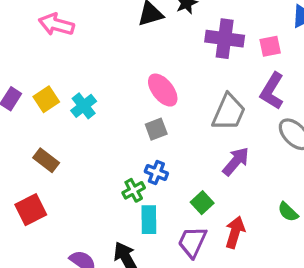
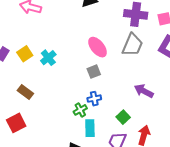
gray trapezoid: (229, 112) -> (132, 45), moved
purple arrow: (236, 161) -> (144, 91), turned -102
blue cross: (156, 172) -> (94, 99), turned -32

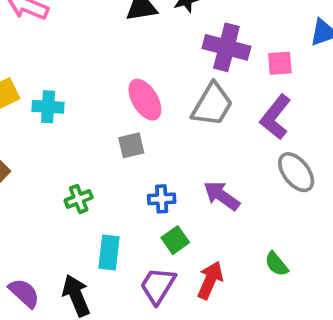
cyan cross: (48, 58) -> (48, 107), turned 35
blue cross: (94, 99) -> (162, 199), moved
green cross: (80, 110) -> (79, 199), moved

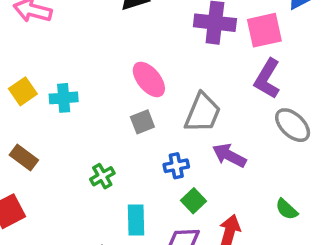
pink square: (280, 63) -> (264, 30), size x1.5
gray trapezoid: (212, 105) -> (203, 113), moved

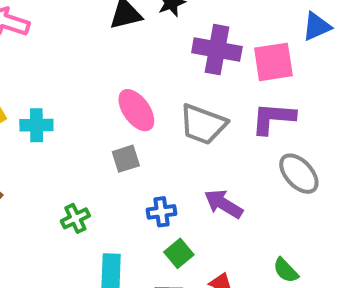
purple L-shape: (267, 79) -> (273, 118), turned 60
gray trapezoid: (203, 113) -> (203, 124), moved, turned 84

